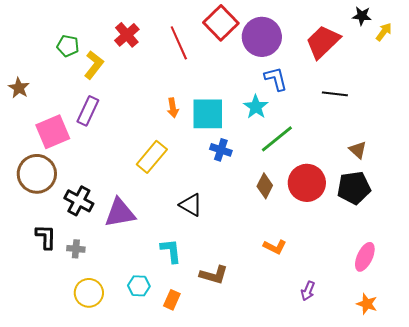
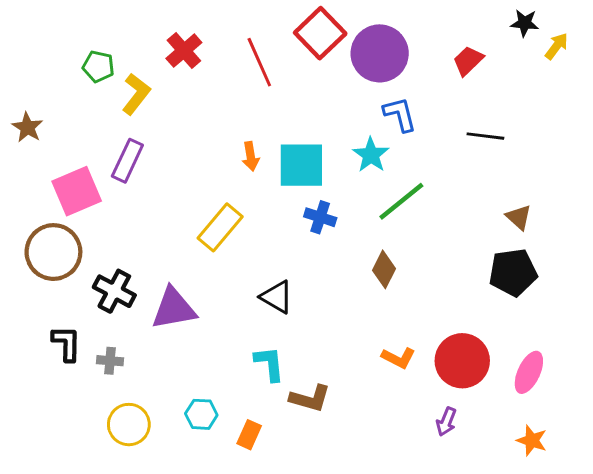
red trapezoid: (323, 42) -> (468, 61), size x0.6
red circle: (307, 183) -> (462, 361), moved
cyan L-shape: (171, 251) -> (269, 364), moved

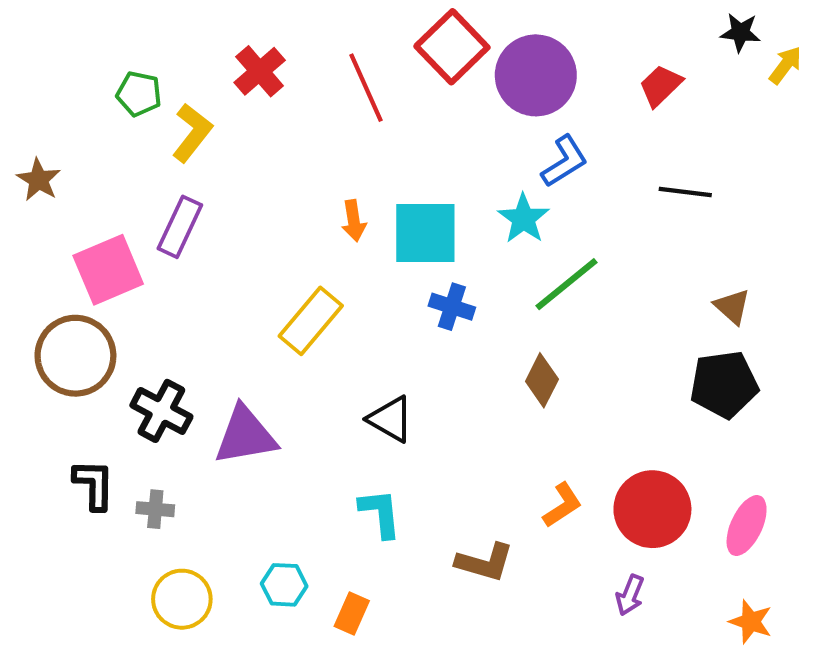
blue L-shape: (400, 114) -> (564, 161), turned 72
orange L-shape: (398, 358) -> (562, 505), turned -60
brown L-shape: (310, 398) -> (485, 562), moved

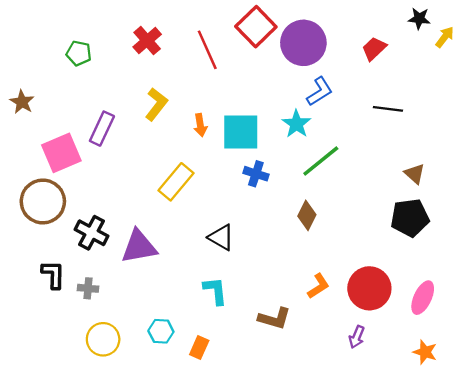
yellow L-shape: (192, 133) -> (156, 104), moved

